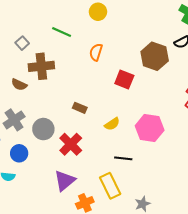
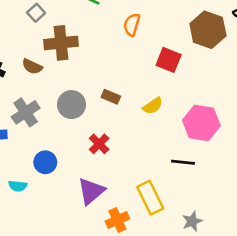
yellow semicircle: (112, 124) -> (153, 106), moved
gray circle: (43, 129) -> (71, 105), moved
red cross: (71, 144) -> (99, 144), size x0.7
blue circle: (19, 153) -> (45, 162), moved
black line: (123, 158) -> (183, 162), moved

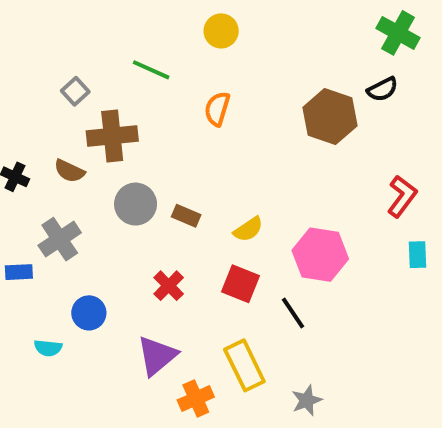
red square: (169, 60) -> (241, 284), moved
gray circle: (71, 105) -> (136, 204), moved
black line: (183, 162) -> (293, 313), turned 50

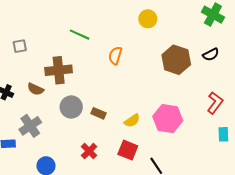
yellow circle: (221, 31) -> (148, 19), moved
black semicircle: (382, 89) -> (211, 54), moved
gray square: (75, 91) -> (20, 46), moved, turned 32
pink hexagon: (320, 255) -> (168, 119), moved

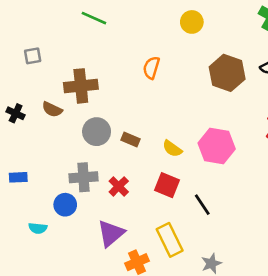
green line: (80, 35) -> (94, 18), moved
yellow semicircle: (132, 121) -> (172, 149), turned 70
gray cross: (30, 126) -> (83, 177), moved, turned 30

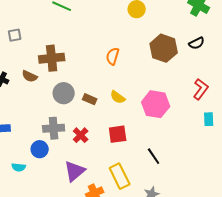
orange semicircle: (151, 68) -> (113, 56), moved
yellow semicircle: (172, 149) -> (118, 97), moved
red square: (167, 185) -> (118, 134), turned -30
black line: (202, 205) -> (154, 156), moved

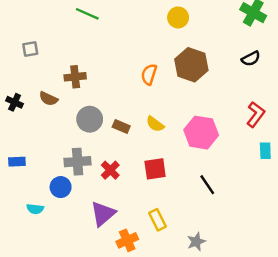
brown hexagon: (164, 48) -> (191, 65), moved
brown cross: (52, 58) -> (75, 77), size x0.7
black line: (154, 156) -> (207, 185), moved
yellow rectangle: (120, 176) -> (157, 220), size x0.7

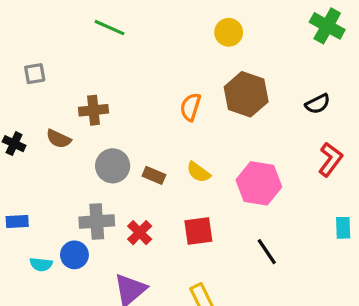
black semicircle: (251, 59) -> (318, 104), moved
cyan rectangle: (265, 151) -> (343, 228), moved
cyan semicircle: (35, 209) -> (41, 264), moved

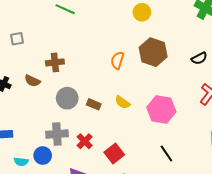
red square: (198, 231) -> (114, 153), moved, turned -30

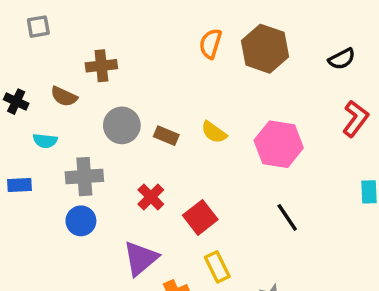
orange semicircle: (117, 60) -> (210, 44), moved
gray cross: (57, 134) -> (84, 177), moved
cyan semicircle: (21, 162) -> (45, 141), moved

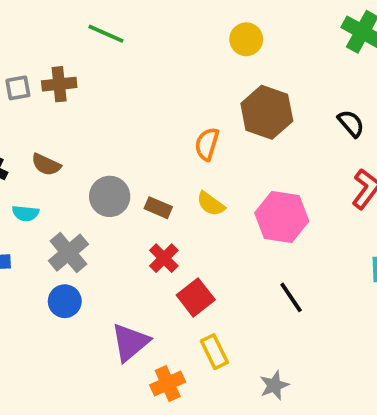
orange semicircle: (210, 44) -> (207, 144), moved
black semicircle: (342, 59) -> (351, 123), turned -104
brown cross: (101, 66) -> (59, 84), moved
gray cross: (84, 177) -> (68, 253), turned -36
red cross: (151, 197) -> (164, 258), moved

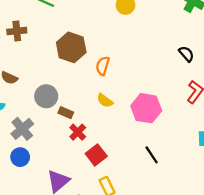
brown hexagon: (267, 112) -> (71, 47), moved
brown rectangle: (158, 208) -> (66, 113), moved

